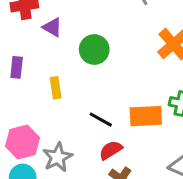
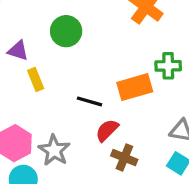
purple triangle: (52, 27) -> (18, 51), moved

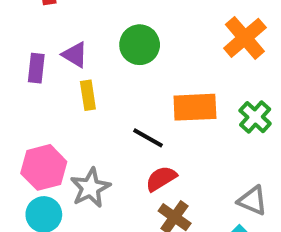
green cross: (168, 66) -> (255, 117), turned 30
orange rectangle: (135, 87) -> (195, 107), moved

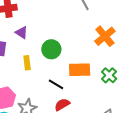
green circle: (140, 45) -> (51, 49), moved
purple triangle: (75, 55) -> (22, 33), moved

